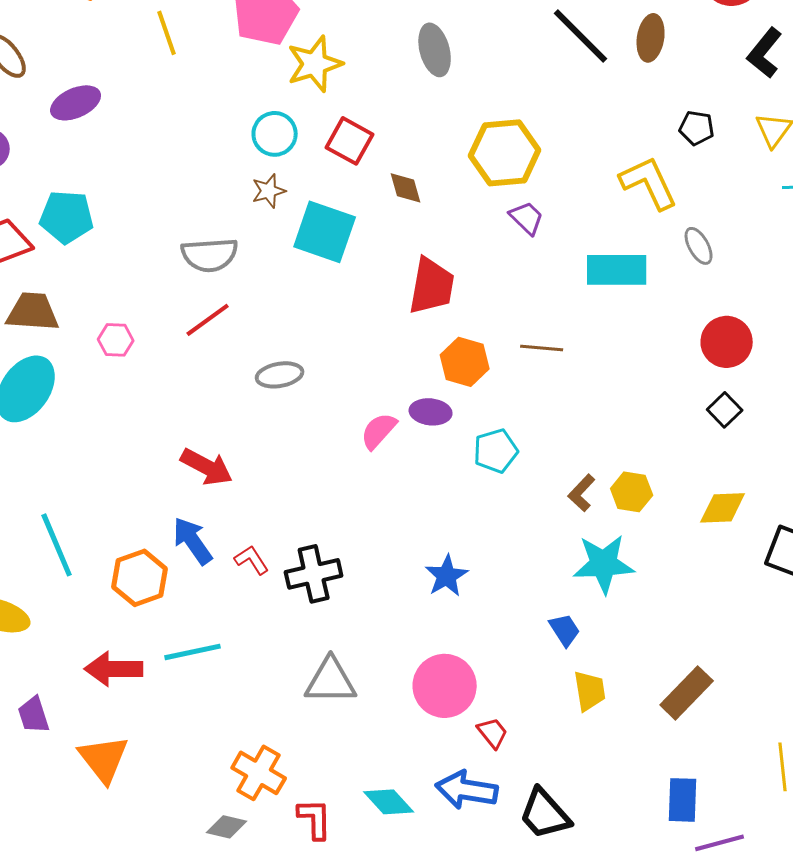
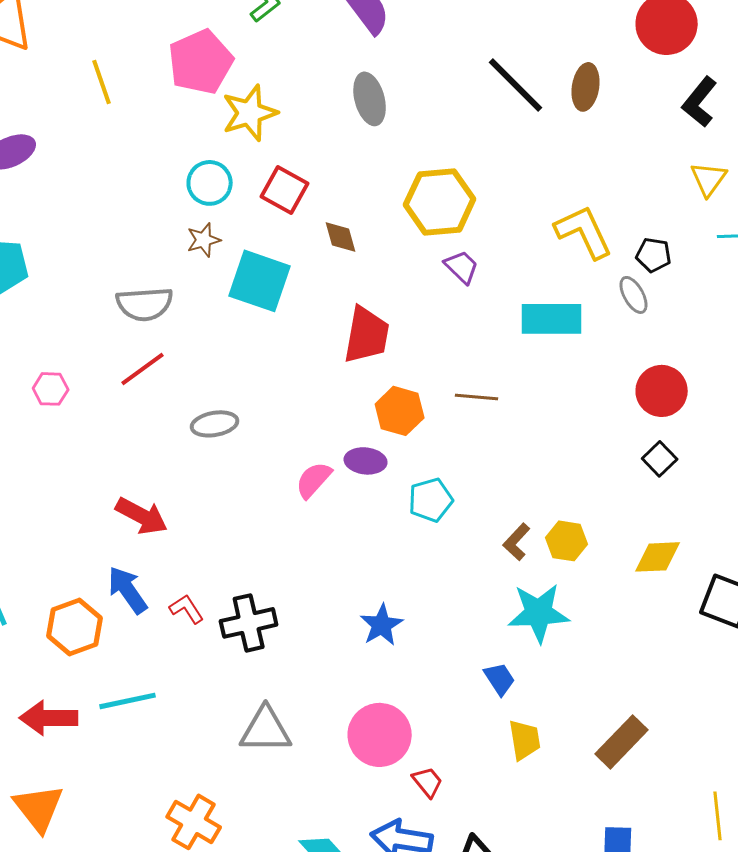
black pentagon: (697, 128) -> (654, 255), moved

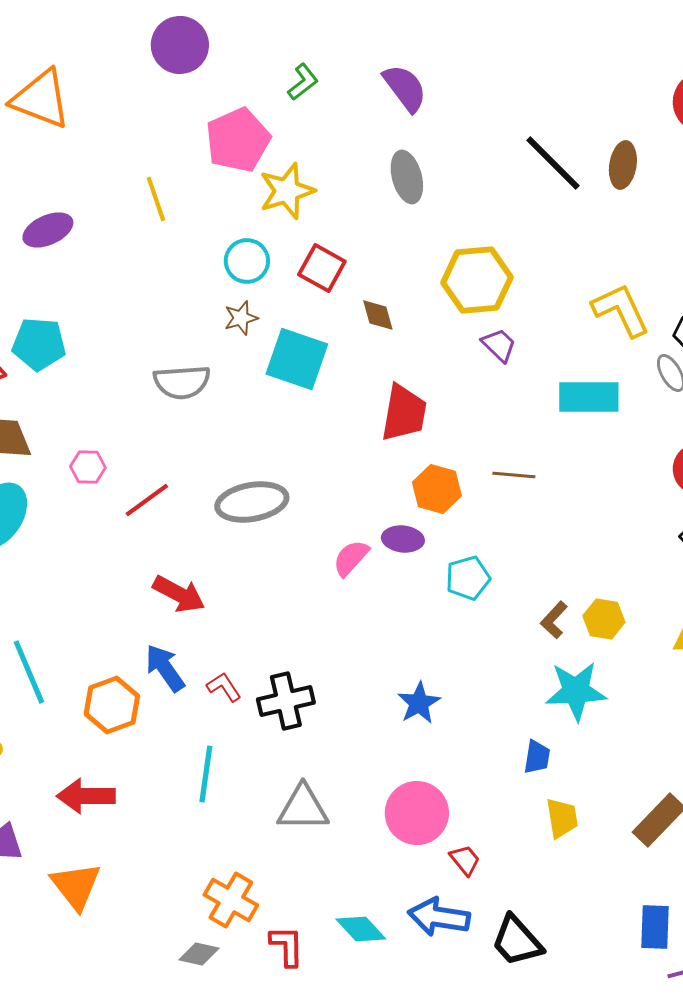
yellow line: (102, 82) -> (156, 199), moved
red line: (143, 369) -> (147, 500), moved
gray ellipse: (215, 424) -> (252, 502), size x1.5
blue trapezoid: (500, 679) -> (537, 757), turned 42
cyan line: (128, 701) -> (206, 774), moved, turned -70

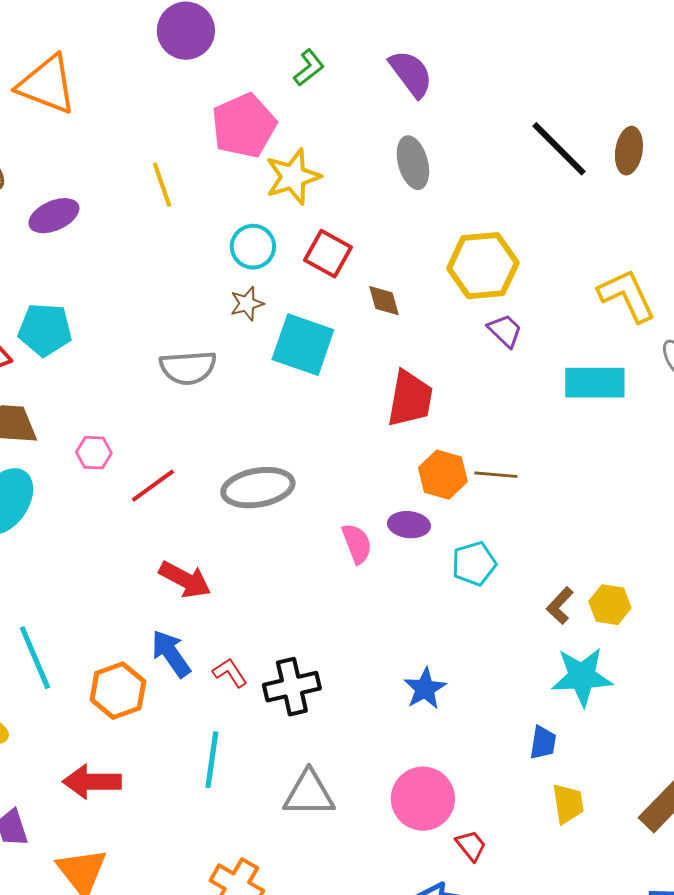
brown line: (514, 475) -> (496, 475), moved
pink semicircle: (351, 558) -> (357, 544), turned 117

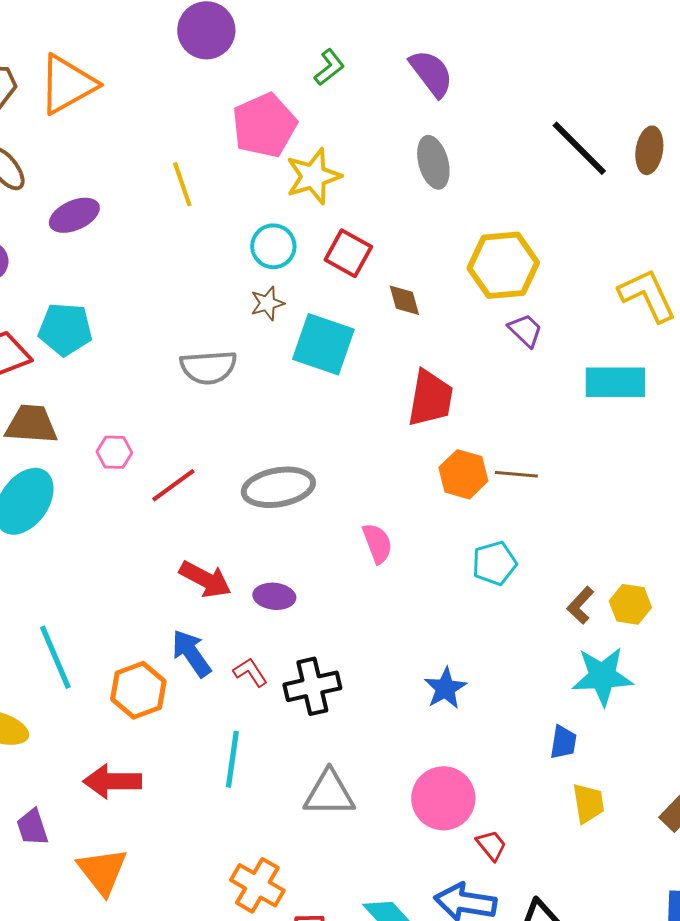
orange triangle: (47, 85) -> (67, 84), turned -50
purple ellipse: (409, 525) -> (274, 596), moved

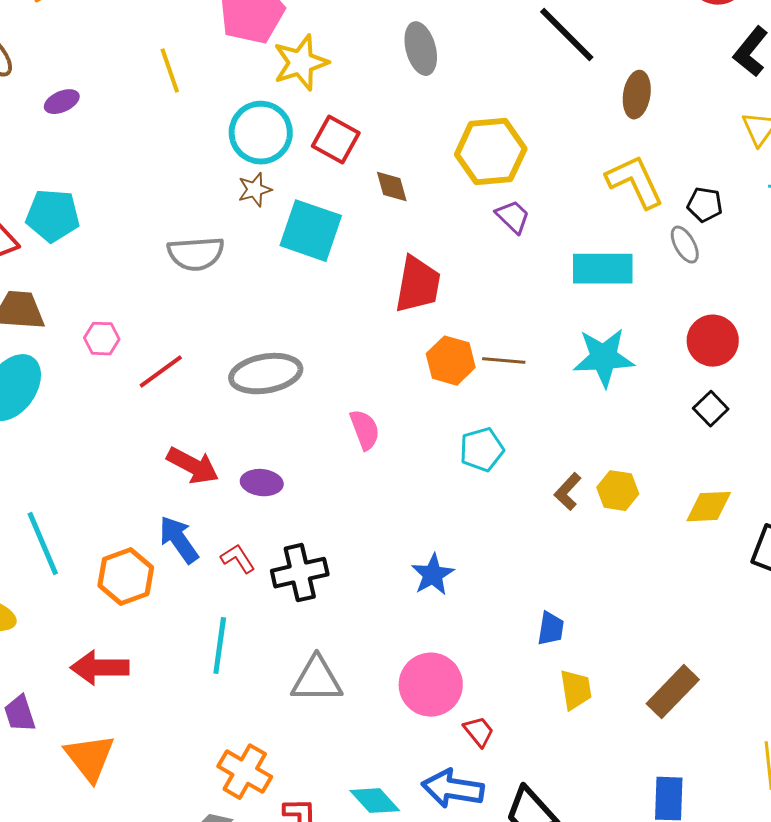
brown ellipse: (649, 150) -> (637, 95), moved
purple ellipse: (74, 215) -> (62, 102), size x0.7
cyan circle: (273, 246) -> (261, 133), size x1.4
cyan star: (602, 676) -> (604, 358), moved

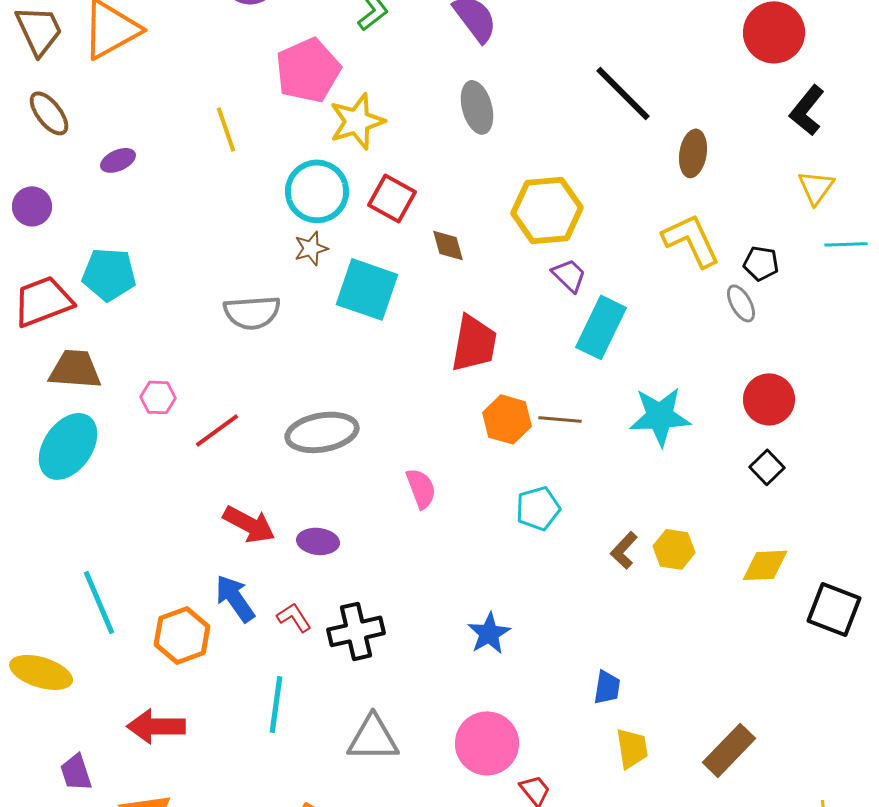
cyan rectangle: (603, 269) -> (601, 327), moved, turned -64

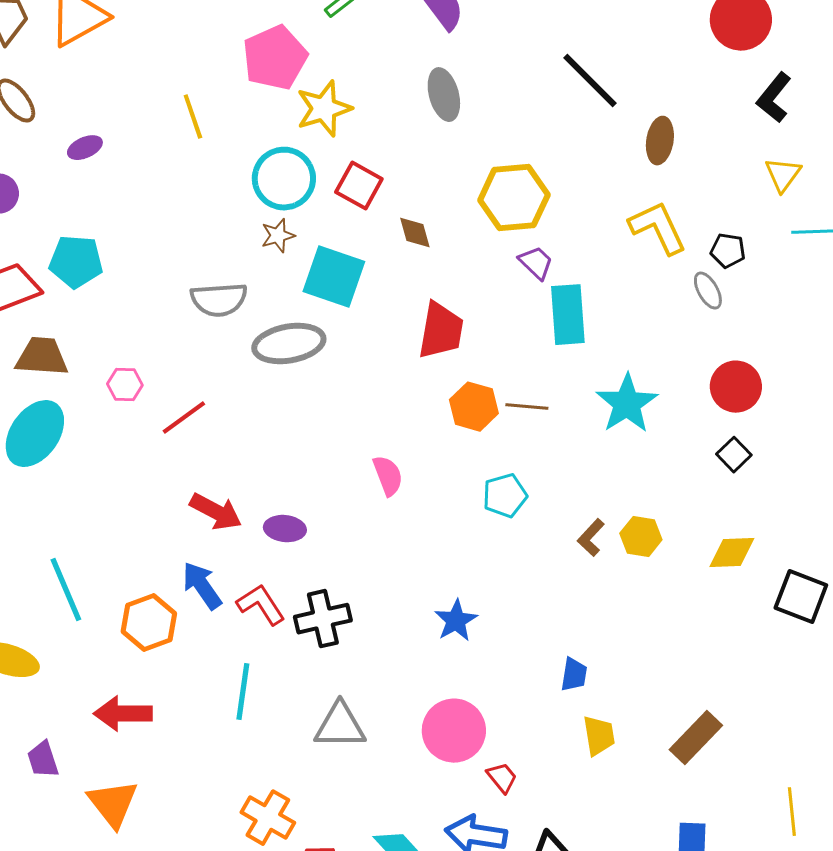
cyan rectangle: (601, 327) -> (568, 315), turned -30
cyan star: (660, 416) -> (627, 404), turned -30
gray ellipse: (322, 432) -> (289, 344), moved
red L-shape: (294, 617) -> (261, 605), size x1.4

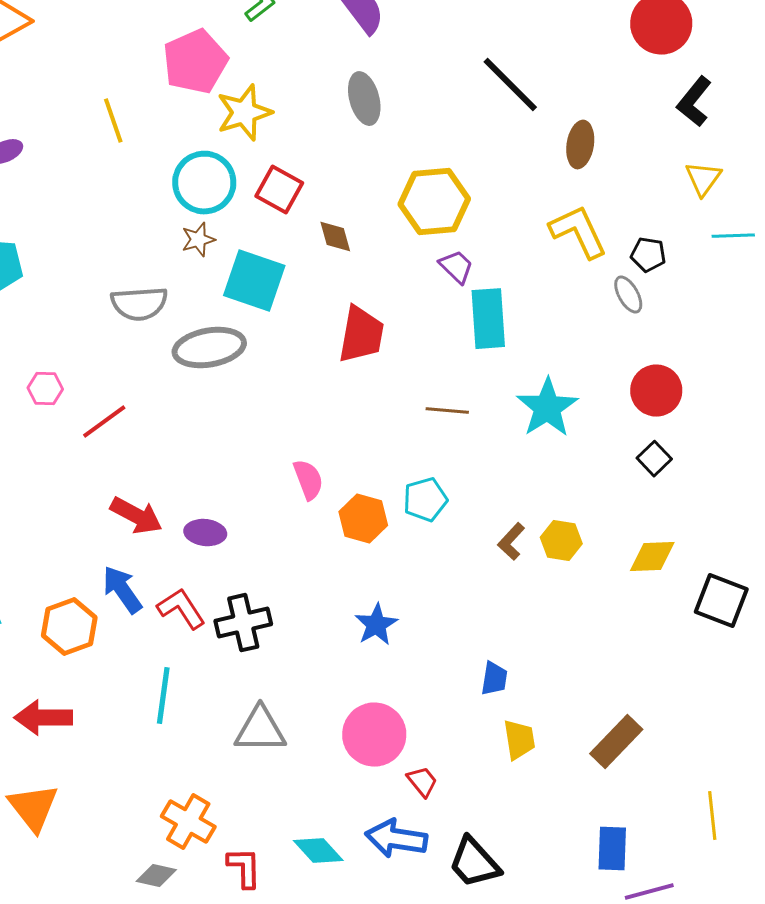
orange hexagon: (474, 407) -> (363, 519), moved

